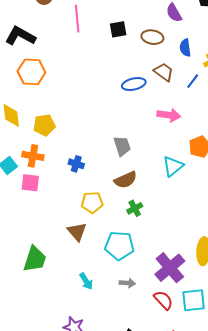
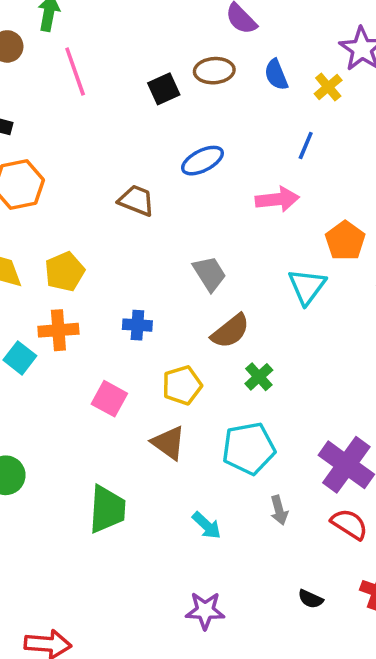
black square: (118, 29) -> (164, 89), moved
brown trapezoid: (164, 72) -> (136, 200), moved
blue line: (193, 81) -> (306, 146), moved
pink square: (30, 183) -> (109, 399), moved, turned 36
gray arrow: (127, 283) -> (279, 510), turned 84

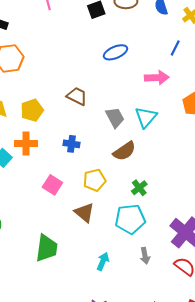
brown trapezoid: (136, 200) -> (77, 96), moved
cyan triangle: (307, 286) -> (146, 117), moved
green cross: (259, 377) -> (139, 188), moved
cyan arrow: (207, 525) -> (103, 261), turned -114

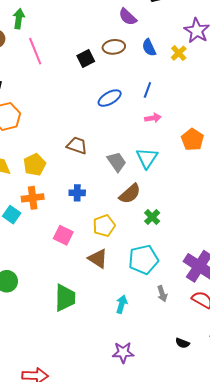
blue line: (175, 48) -> (147, 90), moved
pink arrow: (157, 78) -> (153, 118), size x0.7
green cross: (139, 188) -> (152, 217), moved

